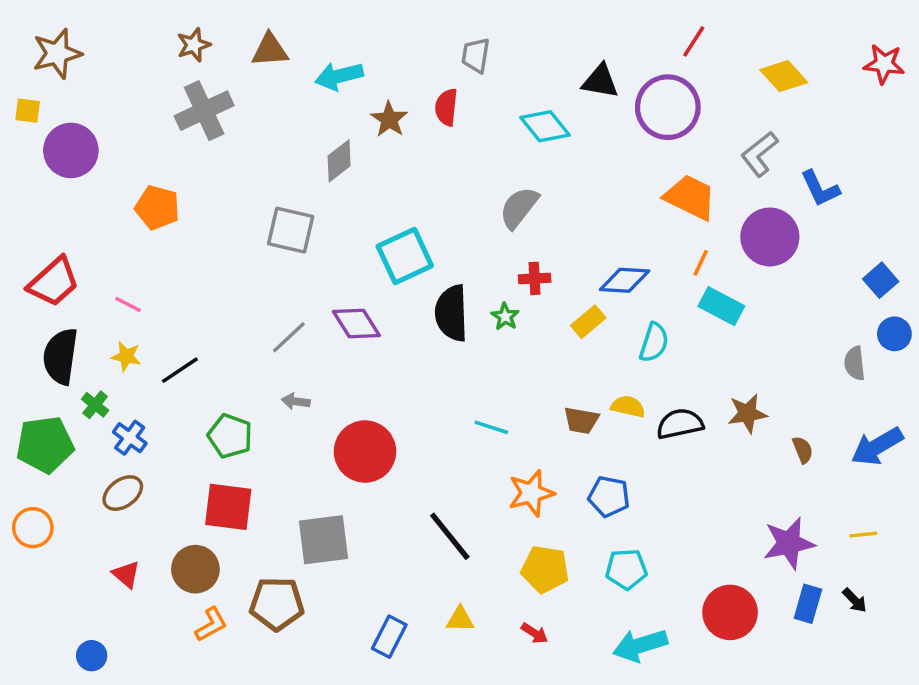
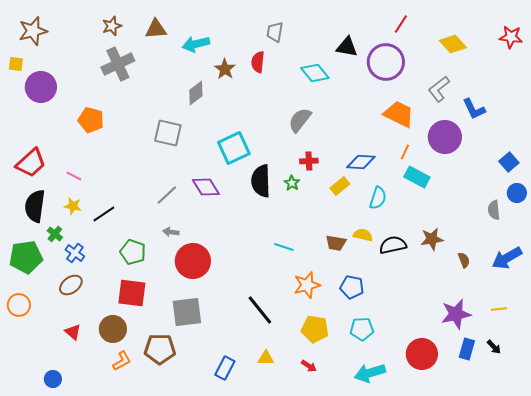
red circle: (365, 452) -> (193, 261), moved

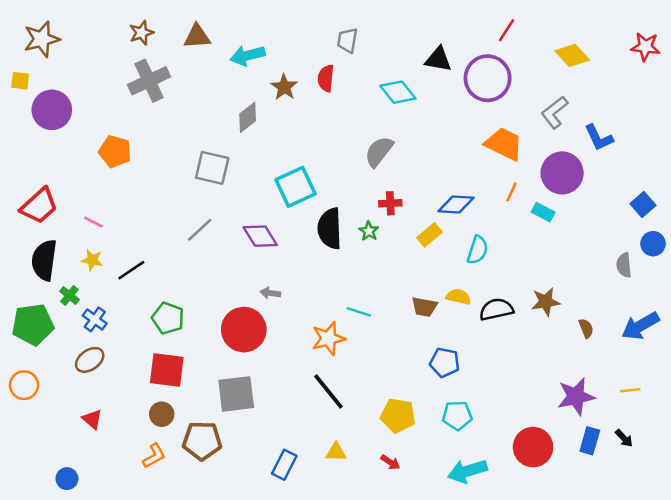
cyan rectangle: (417, 177) -> (543, 212), moved, size x0.7
gray line: (167, 195) -> (200, 230), moved
gray arrow: (171, 232) -> (270, 293), moved
orange star: (307, 285) -> (328, 338), moved
brown circle: (113, 329) -> (162, 414), moved, size x0.7

